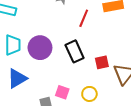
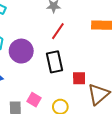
red line: (84, 18) -> (58, 31), moved

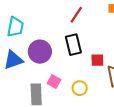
purple circle: (21, 51) -> (40, 52), moved

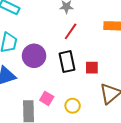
purple circle: (40, 52) -> (34, 56), moved
red square: (97, 60) -> (92, 68), moved

